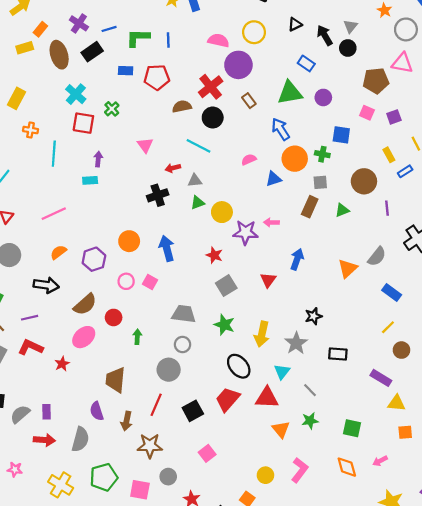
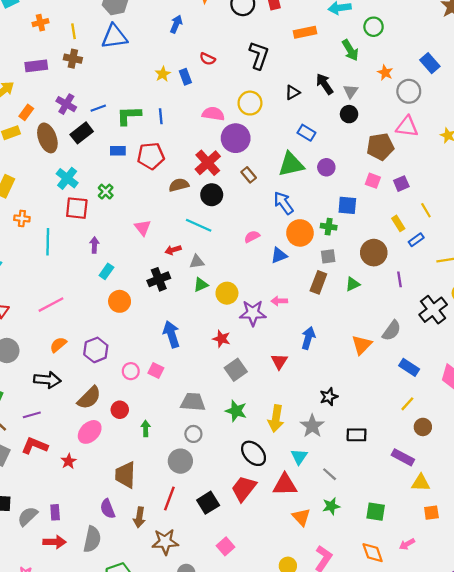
black arrow: (325, 35) -> (325, 84), moved
cyan rectangle: (90, 180) -> (106, 271), moved, turned -48
orange circle: (129, 241) -> (120, 301), moved

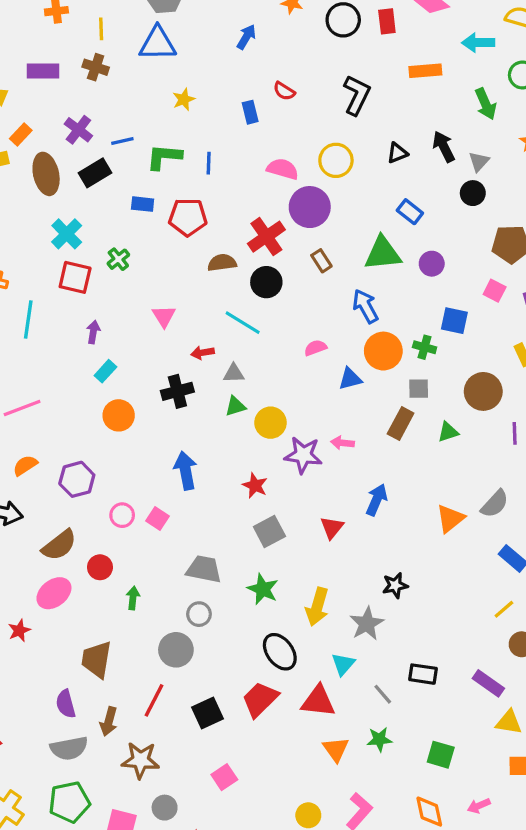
yellow star: (163, 74) -> (184, 99), moved
black rectangle: (357, 435) -> (423, 674), moved
gray semicircle: (92, 539) -> (69, 748), moved, turned 60

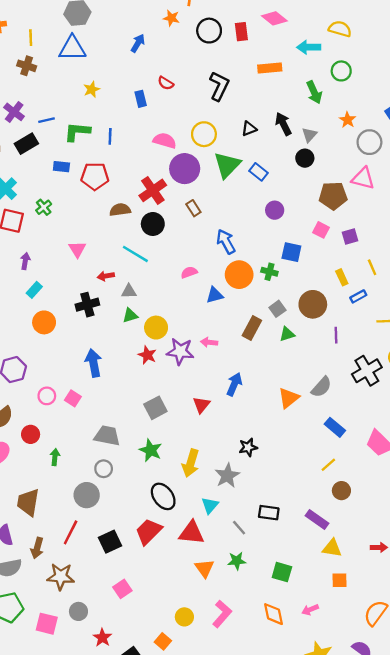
green triangle: (383, 253) -> (227, 165), moved, turned -40
gray square: (419, 389) -> (277, 309), moved, turned -35
red star: (255, 485) -> (147, 355), moved

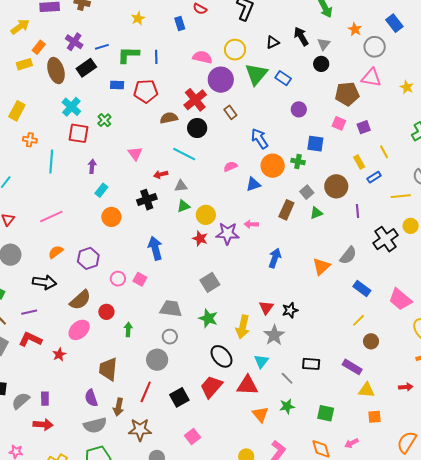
red triangle: (201, 405) -> (266, 308), moved

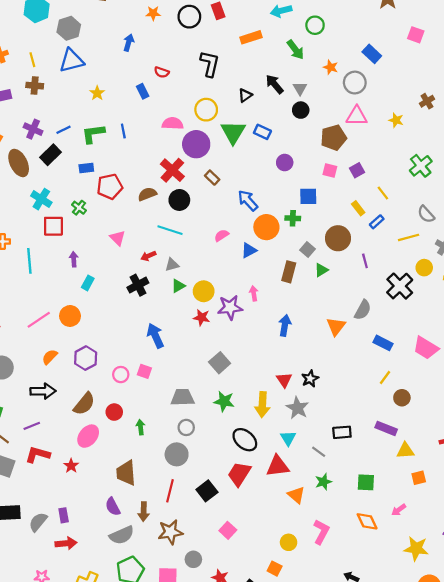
red pentagon: (146, 91) -> (110, 187), moved
orange circle: (111, 217) -> (70, 316), moved
pink arrow: (251, 224) -> (254, 293), turned 88

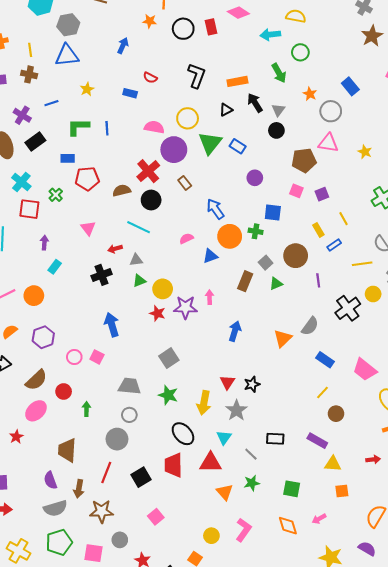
orange rectangle: (251, 37) -> (237, 81), moved
blue rectangle: (143, 91) -> (130, 93), turned -56
blue line: (63, 130) -> (51, 103), moved
red trapezoid: (239, 474) -> (173, 465), turned -40

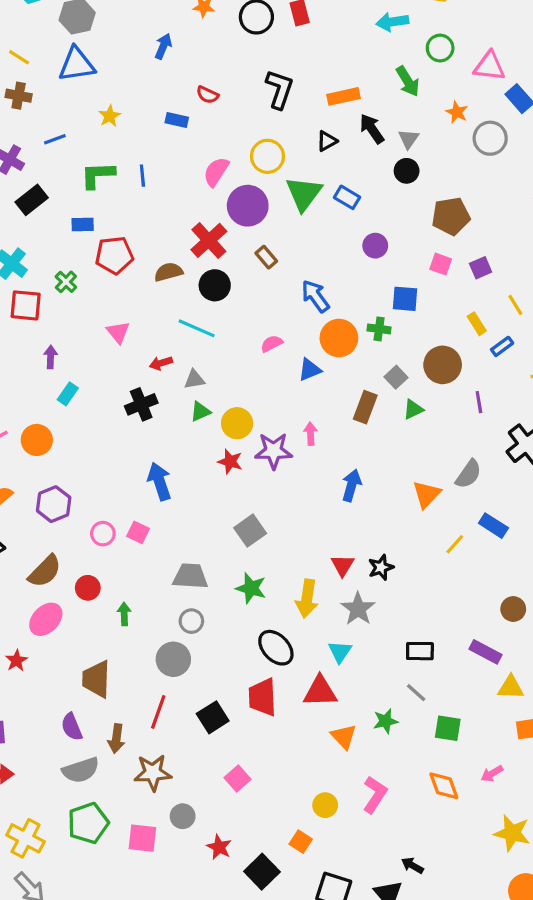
yellow line: (30, 50) -> (19, 57), turned -48
pink semicircle: (154, 127) -> (216, 172), turned -66
pink triangle: (328, 143) -> (489, 66), moved
yellow line: (323, 393) -> (455, 544), moved
gray line: (251, 454) -> (416, 693), moved

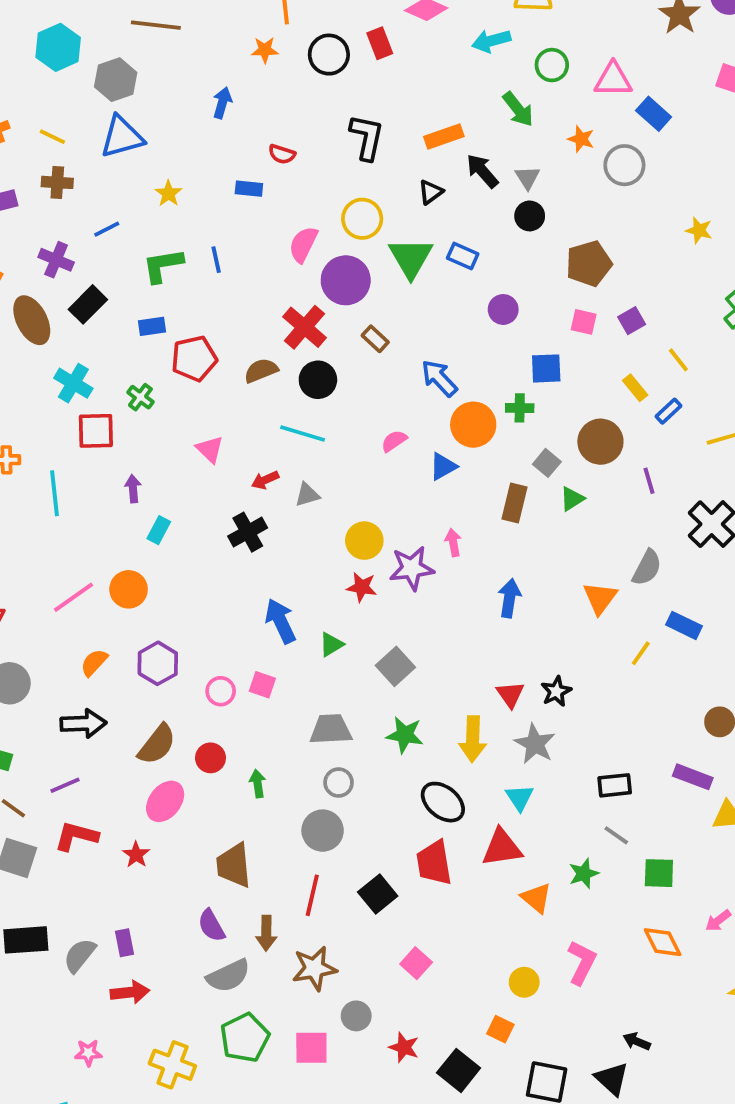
green triangle: (200, 412) -> (331, 644), moved

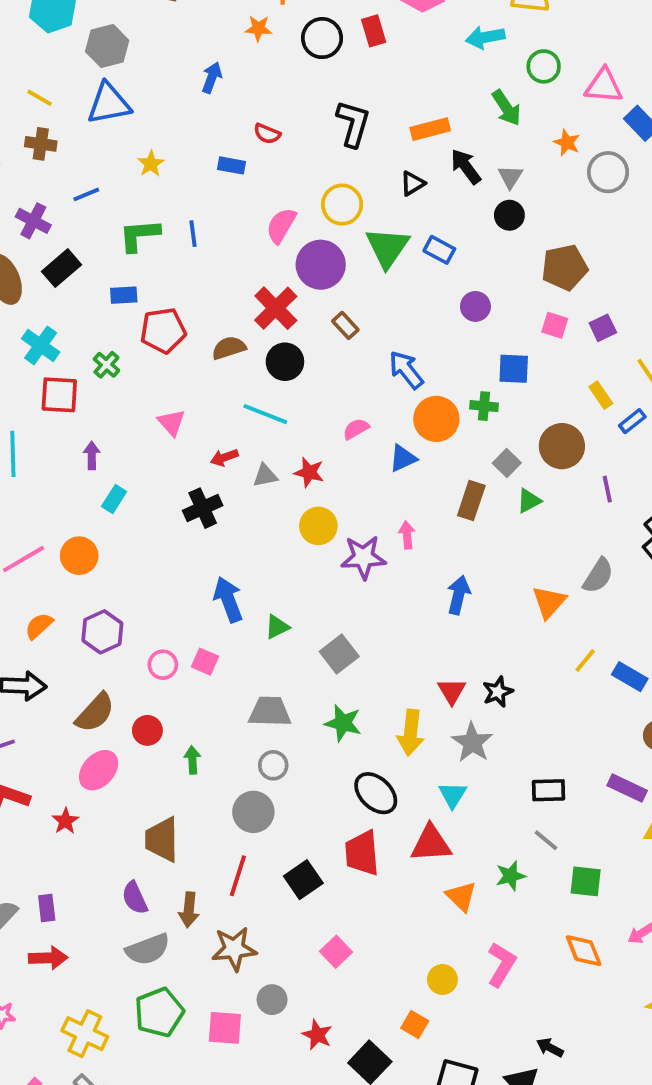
red star: (362, 587) -> (309, 472), moved
blue rectangle: (684, 625) -> (630, 677), moved

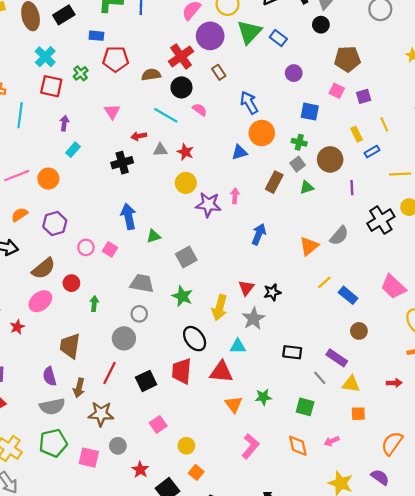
green cross: (484, 406) -> (299, 142), moved
pink semicircle: (356, 429) -> (200, 110), moved, turned 56
cyan triangle: (453, 795) -> (238, 346), turned 49
gray line: (546, 840) -> (320, 378), moved
yellow circle: (442, 979) -> (186, 446), moved

